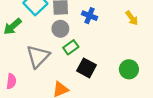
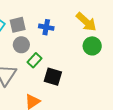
yellow arrow: (132, 18) -> (86, 22), size x1.5
green circle: (129, 69) -> (92, 46), moved

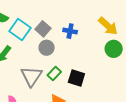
gray square: (18, 25) -> (43, 29), turned -35
green rectangle: (34, 60) -> (54, 74), moved

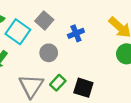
gray square: (43, 29) -> (44, 20), moved
blue cross: (70, 31) -> (76, 33), turned -32

